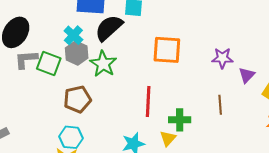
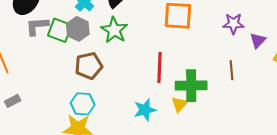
gray hexagon: (77, 53) -> (78, 29), moved
green cross: (180, 120) -> (191, 86), size x1.4

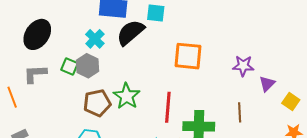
gray L-shape: (37, 26) -> (35, 74), moved
green square: (60, 30) -> (69, 66), size x0.7
green star: (114, 30) -> (127, 96), moved

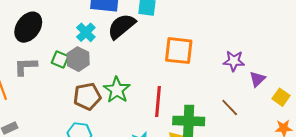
brown line: (240, 112) -> (230, 108), turned -42

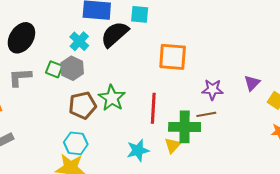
purple star: (234, 61) -> (213, 90), moved
brown line: (230, 108) -> (206, 114), moved, turned -54

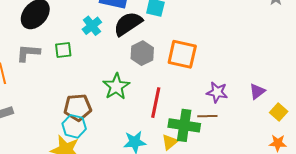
gray hexagon: (72, 68) -> (142, 53), moved
green square: (54, 69) -> (63, 50), turned -36
brown pentagon: (82, 105) -> (78, 107), moved

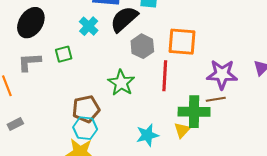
purple star: (217, 92) -> (222, 74), size x1.4
red line: (156, 103) -> (165, 76), moved

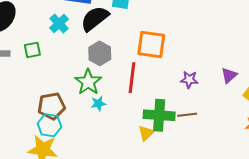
gray hexagon: (142, 46) -> (100, 53), moved
purple star: (222, 74) -> (189, 80), size x0.6
brown line: (216, 99) -> (187, 115), moved
cyan star: (147, 135) -> (98, 103), moved, size x0.7

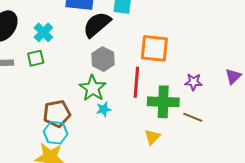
cyan cross: (59, 24) -> (43, 32), moved
green cross: (159, 115) -> (163, 102), moved
brown line: (187, 115) -> (193, 117), turned 30

